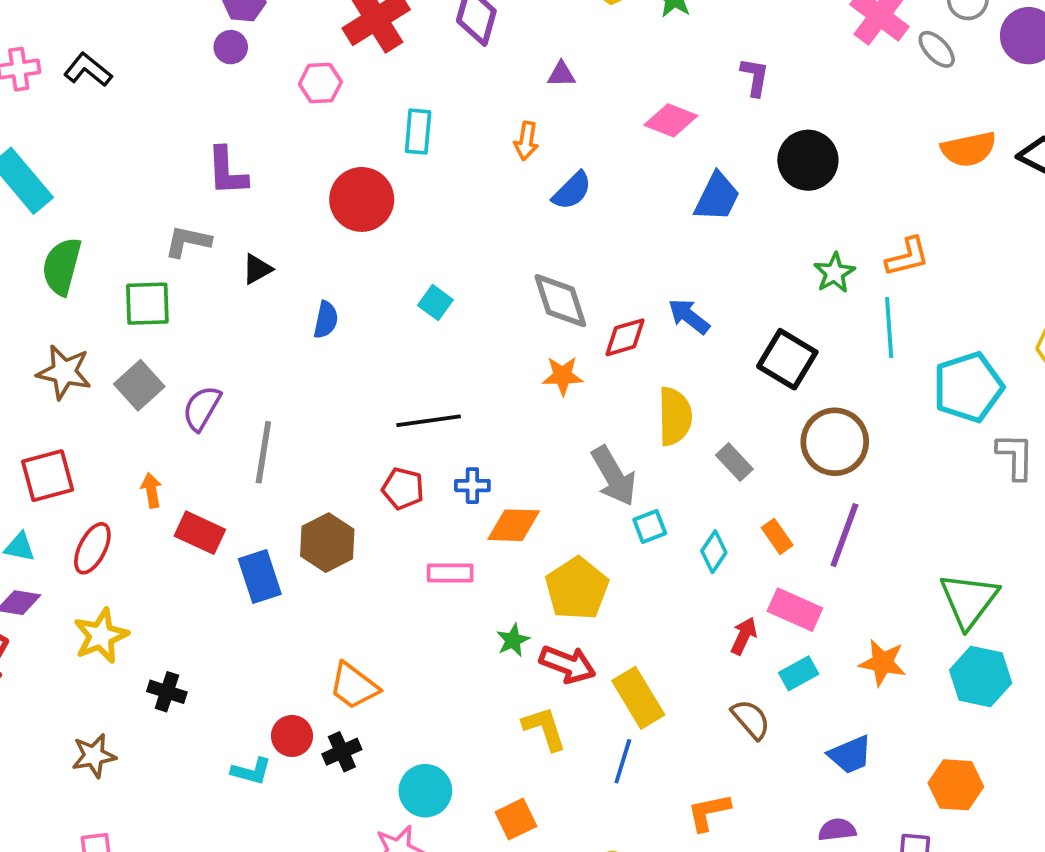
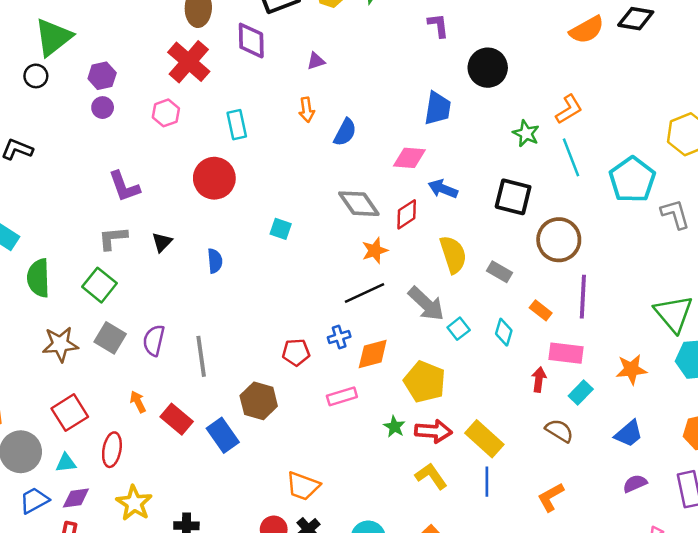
pink diamond: (671, 120) -> (409, 158), moved
green square: (147, 304) -> (99, 285), turned -32
black line: (429, 421) -> (364, 293), moved
red rectangle: (200, 533) -> (177, 419), turned 32

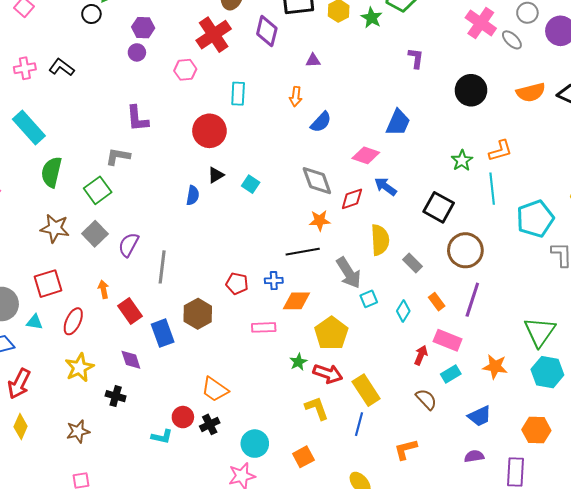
black circle: (488, 68) -> (471, 90), moved
black triangle: (162, 242) -> (216, 175), moved
purple diamond: (76, 498) -> (131, 360), moved, turned 65

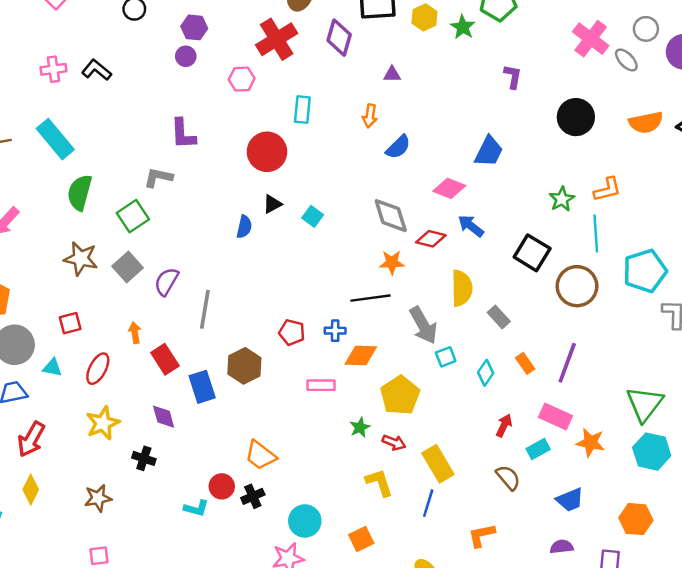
red diamond: (352, 199) -> (431, 239), turned 30
brown circle: (465, 250) -> (577, 286), moved
red square: (48, 284) -> (70, 323), size x0.7
pink rectangle: (448, 340) -> (556, 416), moved
red arrow: (328, 374) -> (394, 443), size x0.7

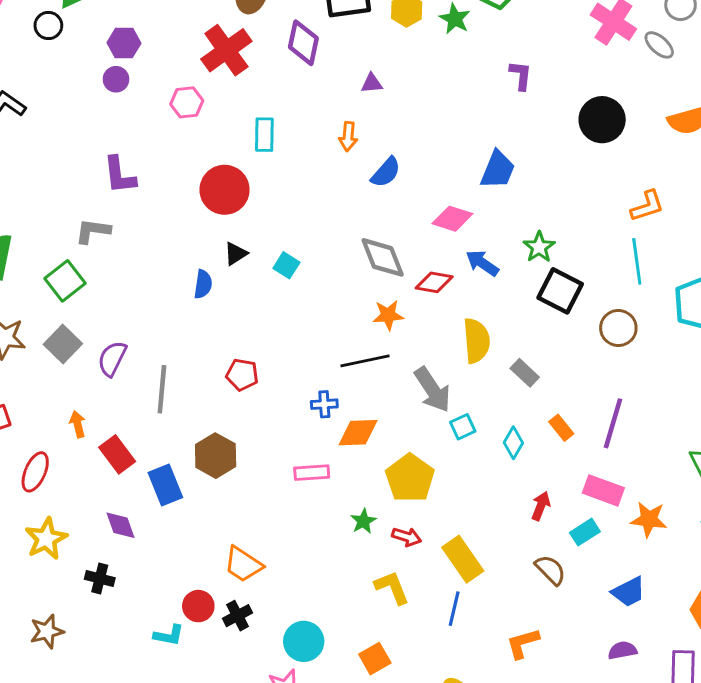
green star: (562, 199) -> (539, 247), moved
brown circle: (577, 286) -> (618, 328), size x0.7
red pentagon: (292, 332) -> (242, 375), moved

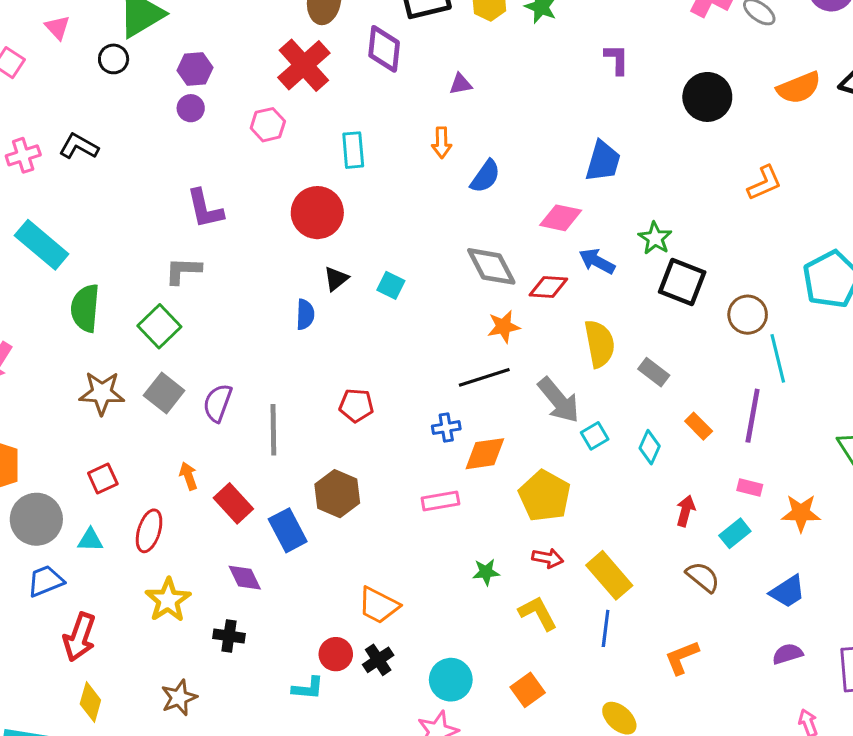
cyan line: (637, 261) -> (778, 358), moved
pink rectangle: (603, 490) -> (750, 487), size x0.6
green star: (363, 521) -> (486, 572), moved, turned 30

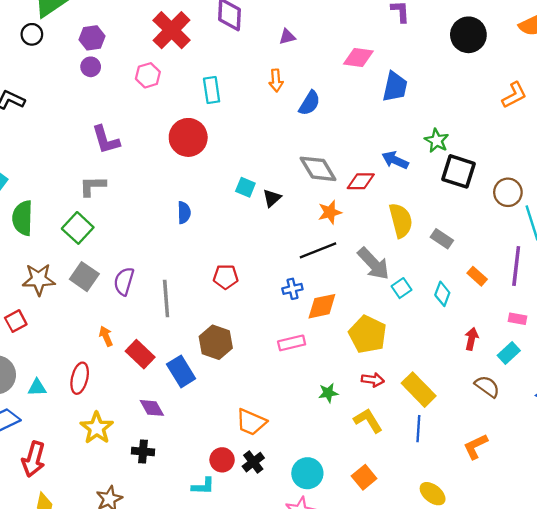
pink diamond: (561, 218) -> (358, 57), moved
black triangle: (336, 279) -> (272, 198), moved
red square: (103, 479) -> (16, 321), moved

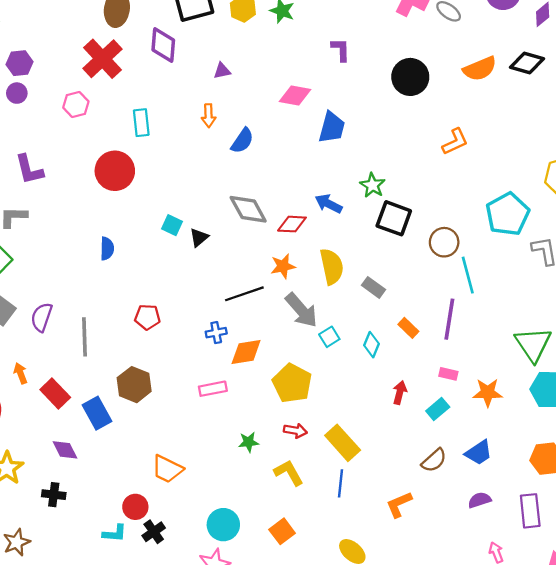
orange star: (330, 212) -> (283, 266), moved
brown semicircle: (487, 386) -> (434, 460), moved, turned 100
black cross: (253, 462) -> (154, 532), moved

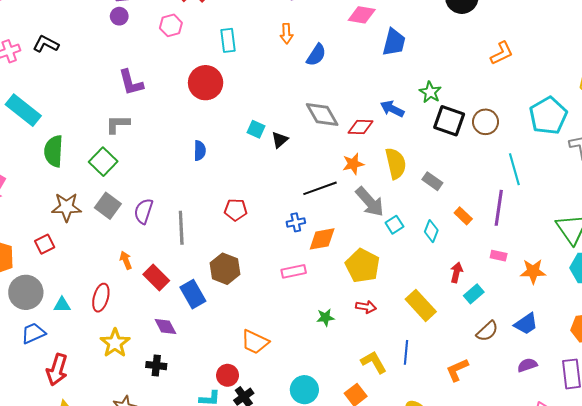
brown circle: (444, 242) -> (486, 122), moved
cyan rectangle: (438, 409) -> (474, 294), moved
yellow rectangle: (343, 443) -> (421, 305), moved
yellow L-shape: (289, 473) -> (374, 362), moved

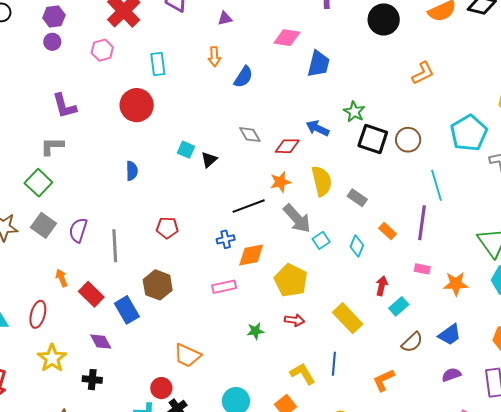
gray diamond: (322, 115) -> (250, 135), size x0.7

